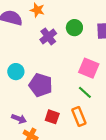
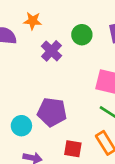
cyan circle: (16, 72) -> (21, 126), moved

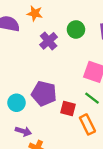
red square: (73, 149) -> (68, 108), moved

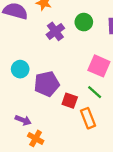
purple pentagon: (44, 94) -> (47, 84), turned -30
cyan circle: (16, 103) -> (20, 69), moved

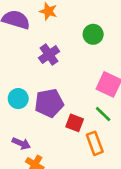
purple cross: (55, 31) -> (49, 55), moved
cyan circle: (20, 69) -> (18, 99), moved

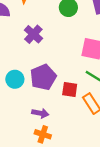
purple arrow: (21, 143) -> (40, 113), moved

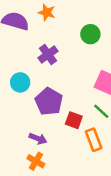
purple pentagon: (43, 77) -> (49, 101), turned -30
cyan circle: (15, 79) -> (20, 82), moved

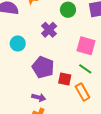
purple cross: (48, 54) -> (49, 30), moved
cyan circle: (20, 82) -> (18, 43), moved

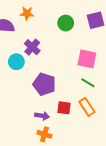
purple cross: (49, 30) -> (32, 47), moved
red square: (65, 79) -> (64, 108), moved

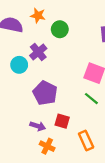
green circle: (66, 23) -> (60, 29), moved
orange rectangle: (87, 107) -> (86, 140), moved
orange cross: (44, 134) -> (47, 146), moved

